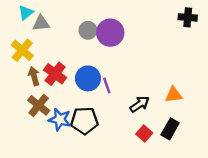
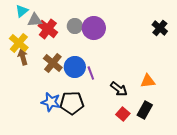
black cross: (188, 17) -> (160, 28), moved, turned 35
red cross: (55, 74) -> (48, 29), moved
brown arrow: (34, 76) -> (23, 57), moved
black arrow: (140, 104) -> (119, 89), turned 72
brown cross: (39, 105) -> (53, 63), moved

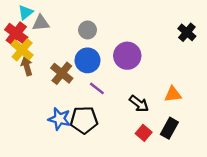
purple circle: (94, 28) -> (127, 56), moved
red cross: (48, 29) -> (16, 33), moved
blue circle: (75, 67) -> (88, 60), moved
purple line: (91, 73) -> (97, 88), moved, turned -32

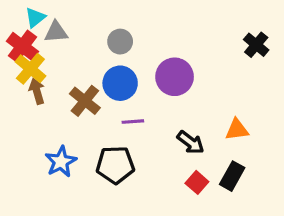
purple line: (97, 88) -> (133, 122), turned -42
blue star: (59, 119) -> (61, 162), moved, turned 30

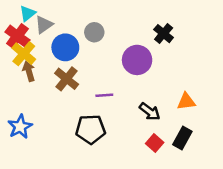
gray triangle: (56, 32) -> (44, 25), turned -30
black cross: (256, 45) -> (164, 34), moved
blue circle: (120, 83) -> (65, 47), moved
blue star: (61, 162) -> (20, 127), moved

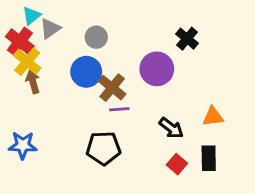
gray circle: (94, 32) -> (96, 37), moved
blue circle: (65, 47) -> (86, 72), moved
brown cross: (67, 79) -> (112, 88), moved
blue star: (20, 127) -> (23, 145), turned 30
black rectangle: (182, 138) -> (209, 158), turned -30

